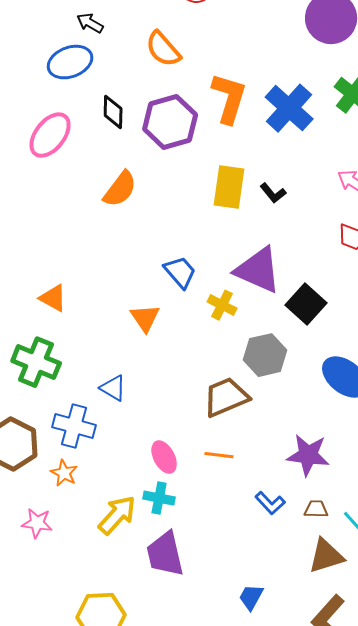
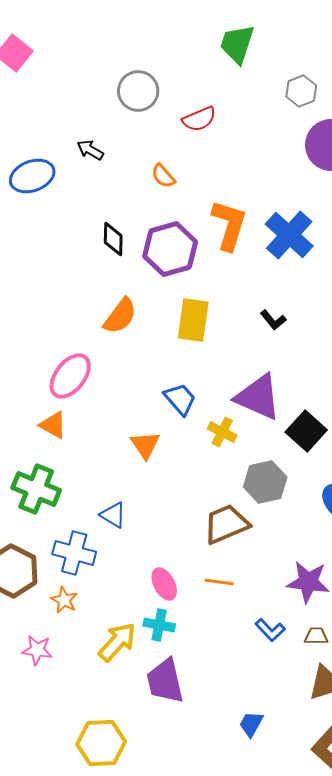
orange semicircle: (163, 49) -> (163, 176), size x0.7
blue ellipse: (70, 62) -> (32, 176), moved
pink ellipse: (50, 135) -> (70, 376), moved
yellow rectangle: (229, 187) -> (193, 320), moved

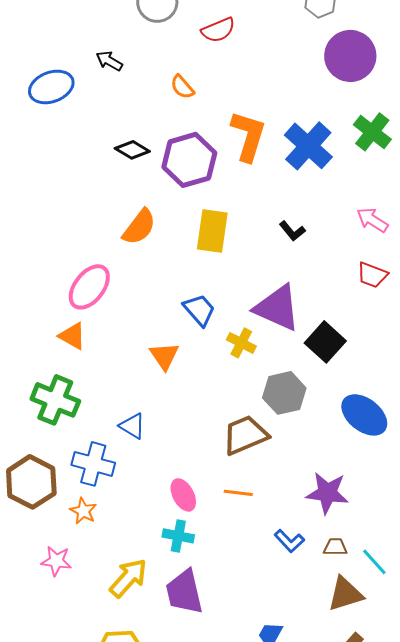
black diamond: (113, 239) -> (132, 150), turned -60
yellow arrow: (117, 642) -> (128, 578), moved

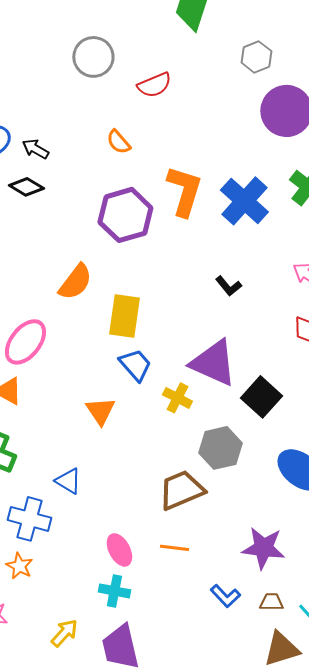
black arrow: (109, 61) -> (35, 149), moved
black diamond: (132, 150) -> (26, 187), moved
yellow rectangle: (212, 231) -> (124, 316), moved
yellow arrow: (128, 578) -> (64, 633), size x0.7

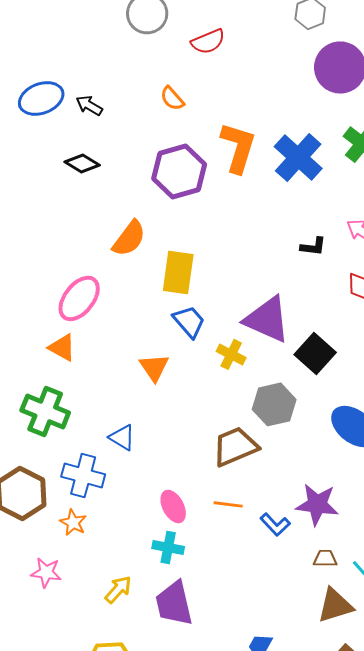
black diamond: (26, 187) -> (82, 163), moved
black L-shape: (228, 286) -> (313, 246), moved, turned -44
blue L-shape: (225, 596) -> (275, 524), moved

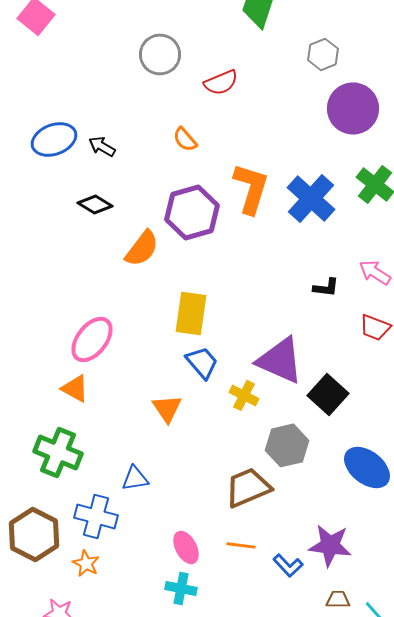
orange semicircle: (129, 238) -> (142, 248), moved
blue triangle: (122, 437) -> (135, 478), turned -40

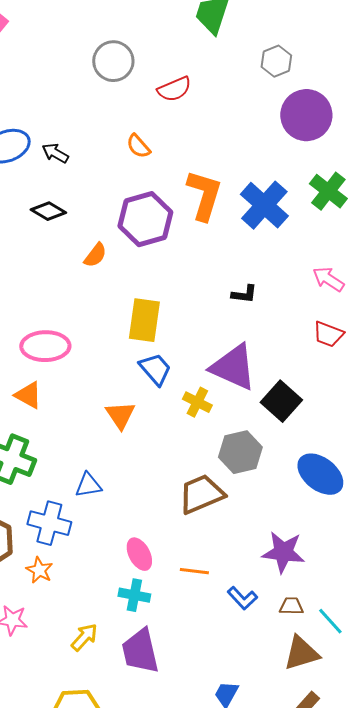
orange semicircle: (142, 248) -> (95, 255), size x0.7
black L-shape: (326, 287) -> (244, 294), moved
pink ellipse: (92, 339) -> (45, 346), turned 51
orange line: (241, 545) -> (194, 571), moved
blue L-shape: (288, 565) -> (242, 598), moved

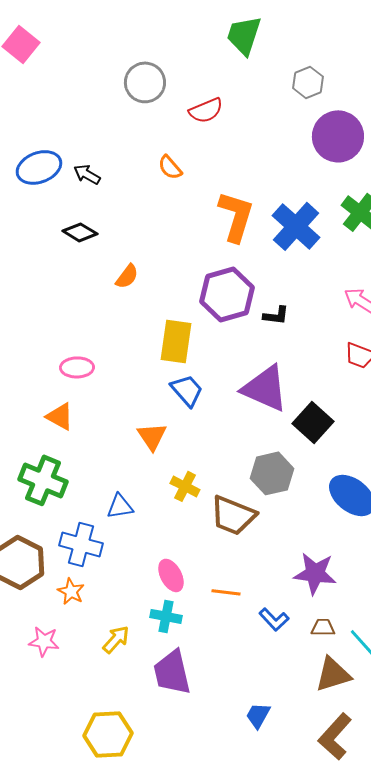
purple hexagon: (145, 219) -> (227, 294), moved
pink ellipse: (45, 346) -> (77, 367), size x0.7
yellow cross: (197, 402) -> (185, 486), moved
brown trapezoid: (201, 494) -> (233, 515), turned -135
yellow arrow: (84, 637) -> (116, 639), moved

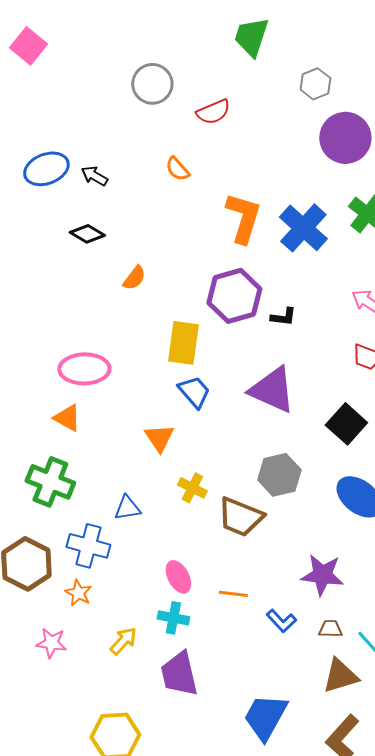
pink ellipse: (77, 367) -> (84, 369), size x1.5
black square: (313, 422) -> (346, 424), moved
blue trapezoid: (258, 715) -> (265, 717), size x1.8

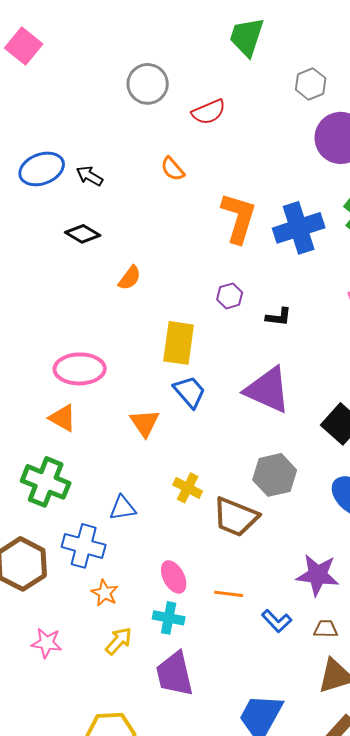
blue cross: (303, 228) -> (299, 228), turned 30
purple hexagon: (234, 296) -> (230, 296), size x0.5
orange triangle: (159, 438) -> (145, 423), moved
orange star: (78, 593) -> (105, 593), moved

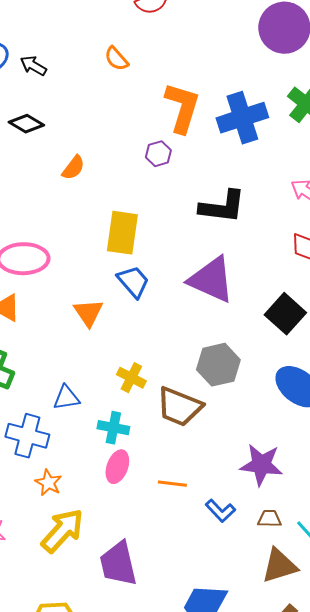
purple hexagon: (230, 296) -> (158, 154), moved
black L-shape: (279, 317) -> (222, 207), size x1.8
pink ellipse: (174, 577) -> (117, 467), turned 48
cyan cross: (169, 618) -> (113, 428), moved
yellow arrow: (119, 641) -> (62, 531), size x1.6

